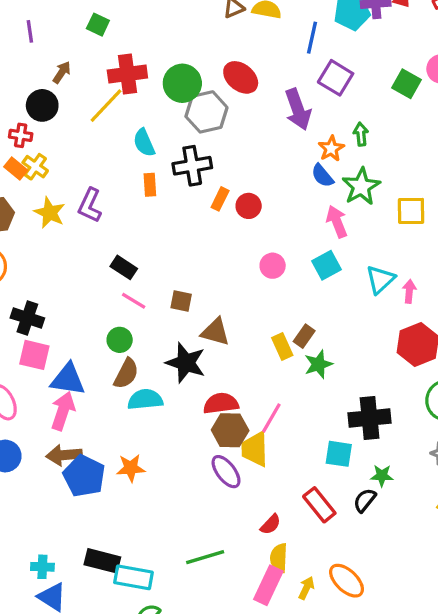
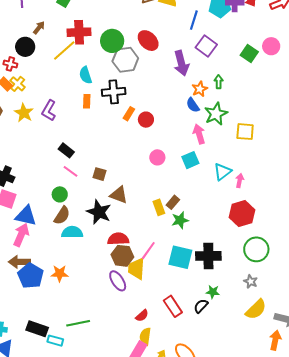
cyan square: (339, 454) -> (180, 257), moved, size x1.4
green line: (205, 557) -> (78, 323), moved
cyan rectangle: (133, 577) -> (55, 341), size x0.7

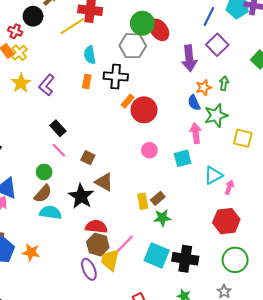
green circle: (112, 41) -> (142, 23), moved
red circle: (146, 120) -> (144, 110), size x1.6

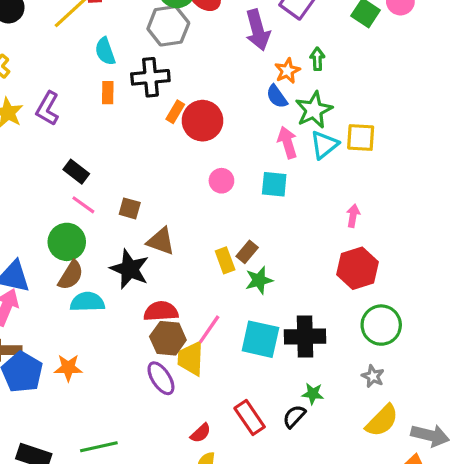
cyan square: (183, 158) -> (274, 184), turned 30
green circle: (44, 172) -> (67, 242), size x1.5
cyan triangle: (213, 175) -> (324, 145), moved

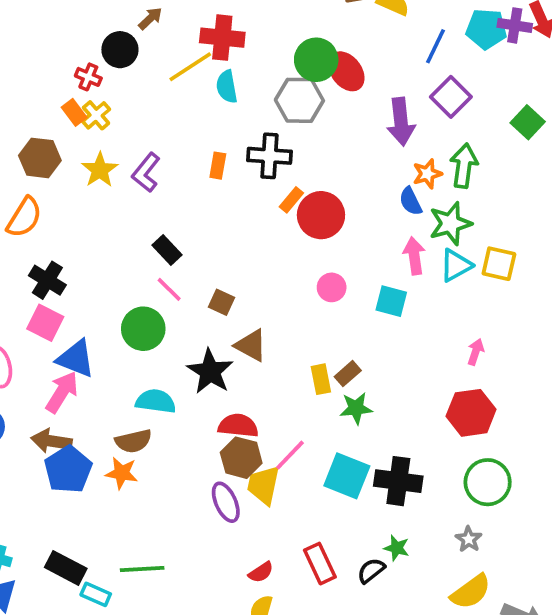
cyan semicircle: (105, 51) -> (227, 87), moved
green arrow: (317, 59) -> (464, 166), size x1.6
brown semicircle: (71, 275) -> (133, 441), moved, turned 36

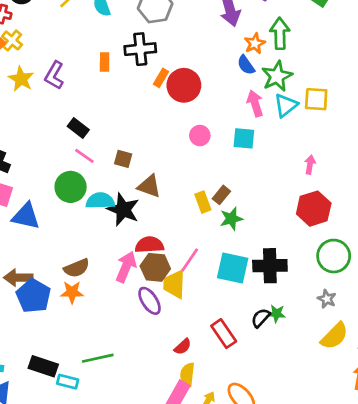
pink arrow: (62, 392) -> (126, 267), moved
cyan semicircle: (156, 401) -> (100, 201), moved
black semicircle: (371, 571) -> (261, 318), moved

